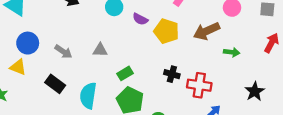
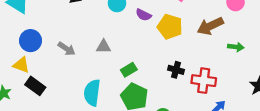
black rectangle: (55, 84) -> (35, 86), moved

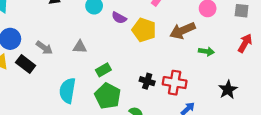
black cross: (176, 70) -> (147, 81), moved
black rectangle: (35, 86) -> (26, 64), moved

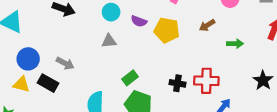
brown arrow: (183, 31) -> (207, 25), size x0.6
gray triangle: (80, 47) -> (109, 41), moved

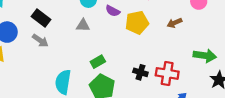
yellow pentagon: (167, 30) -> (137, 22), turned -30
green arrow: (235, 44) -> (205, 56), moved, size x1.5
black rectangle: (48, 83) -> (41, 18), moved

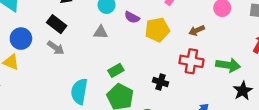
red cross: (167, 73) -> (191, 61), moved

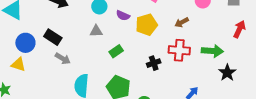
black rectangle: (57, 24) -> (53, 37), moved
gray arrow: (56, 48) -> (63, 59), moved
green rectangle: (116, 70) -> (116, 51), moved
black cross: (160, 82) -> (154, 63), moved, turned -32

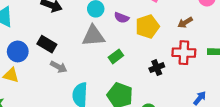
gray triangle: (96, 31) -> (93, 36), size x1.6

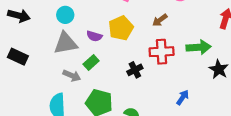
purple semicircle: (122, 18) -> (94, 36), moved
gray arrow: (59, 67) -> (72, 76), moved

